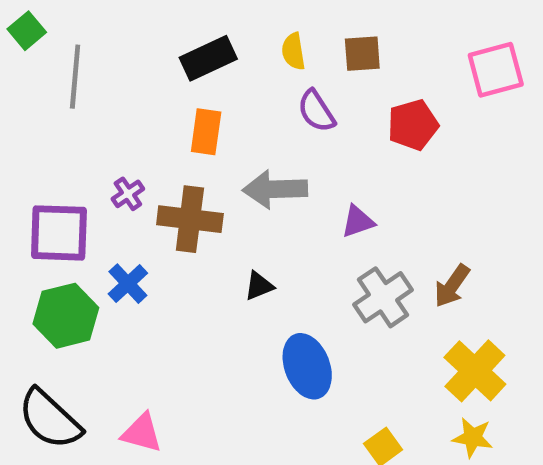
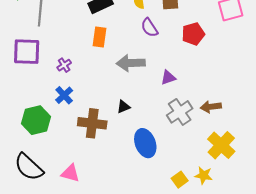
brown cross: (190, 219) -> (92, 123), moved
purple square: (59, 233) -> (27, 52), moved
blue cross: (128, 284) -> (64, 95), moved
brown arrow: (452, 286) -> (211, 107), turned 48
yellow star: (473, 438) -> (204, 175), moved

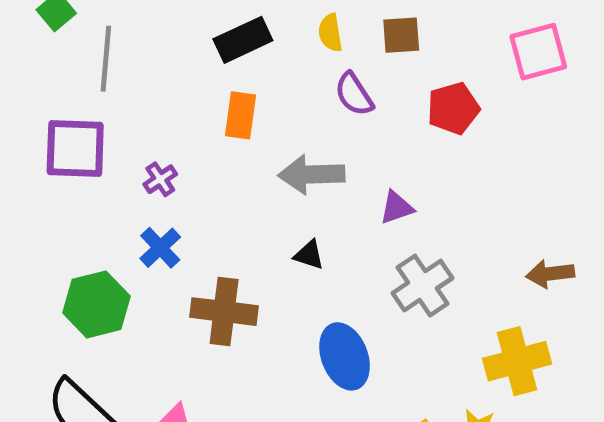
black triangle: (123, 107) -> (309, 255), moved, turned 40
brown arrow: (211, 107) -> (550, 274), moved
yellow cross: (221, 145) -> (517, 361), turned 32

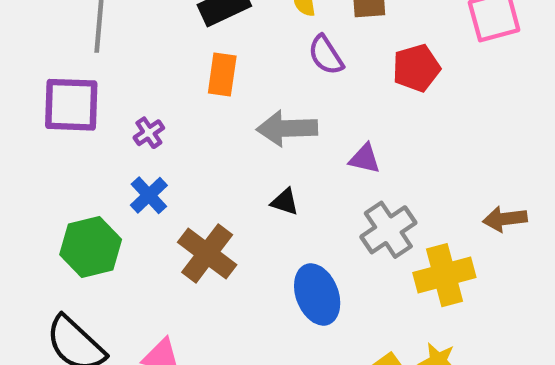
purple triangle: (397, 208) -> (365, 159), turned 32
brown cross: (224, 312) -> (207, 254), turned 30
yellow cross: (517, 361) -> (444, 275), moved

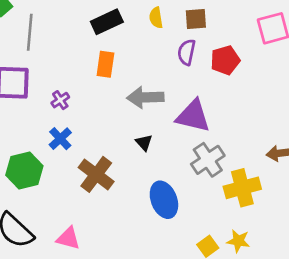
purple semicircle: (326, 55) -> (187, 52), moved, turned 45
purple triangle: (365, 159) -> (193, 116), size x1.8
black triangle: (285, 202) -> (144, 143), turned 30

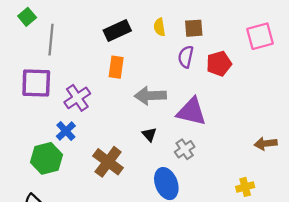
purple cross: (60, 100) -> (77, 98), size x1.6
blue cross: (60, 139) -> (66, 131), moved
gray cross: (208, 160) -> (185, 149), moved, size x0.7
yellow cross: (242, 188) -> (245, 187), moved, size x0.6

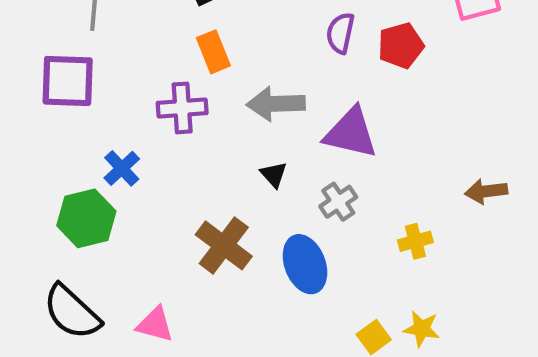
orange rectangle: (116, 67) -> (213, 52), turned -30
purple cross: (77, 98) -> (182, 108), moved, turned 30
brown cross: (108, 162) -> (224, 245), moved
yellow cross: (245, 187) -> (415, 241), moved

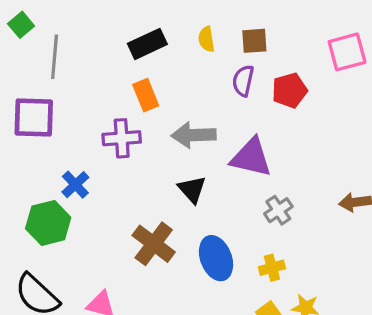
black triangle: (274, 175) -> (192, 189), size x1.4
gray cross: (338, 202) -> (278, 210), moved
yellow cross: (415, 241) -> (272, 268), moved

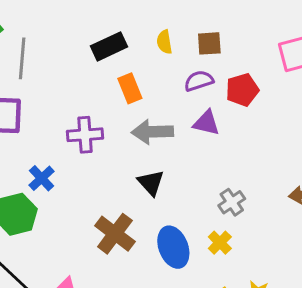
purple semicircle: (243, 81) -> (199, 81), turned 60
orange rectangle: (146, 95) -> (130, 88), moved
purple triangle: (251, 157) -> (206, 123), moved, size x0.7
yellow cross: (272, 268) -> (220, 243), moved, turned -30

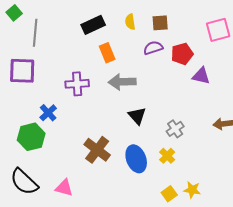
purple triangle: (206, 123) -> (201, 76), moved
black triangle: (151, 183) -> (137, 116), moved

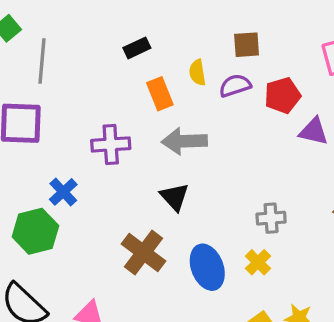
yellow semicircle: (130, 22) -> (197, 72), moved
black rectangle: (93, 25) -> (137, 48), size x0.7
black triangle: (137, 116) -> (175, 197), moved
gray cross: (175, 129) -> (271, 218), turned 30

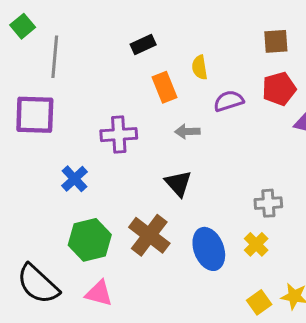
brown square: (247, 45) -> (276, 41), moved
purple semicircle: (235, 86) -> (229, 101), moved
gray arrow: (184, 141) -> (187, 131), size x0.6
green hexagon: (35, 231) -> (90, 240), moved

